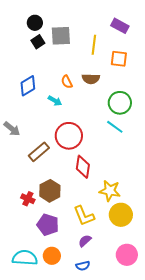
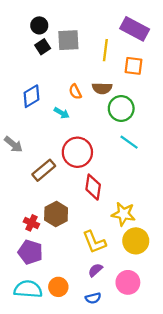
purple rectangle: (120, 26) -> (135, 29), size x1.4
green circle: (120, 103) -> (121, 108), moved
purple pentagon: (48, 225) -> (30, 252), moved
pink circle: (127, 255) -> (128, 282), moved

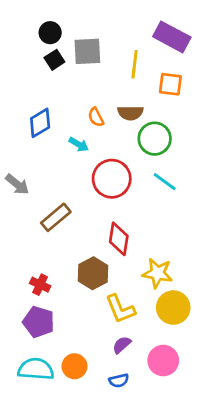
red circle: (77, 152) -> (112, 179), moved
brown hexagon: (56, 214) -> (93, 273), moved

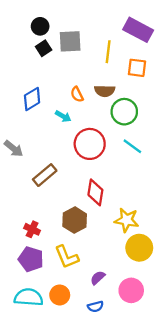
yellow L-shape: (120, 309) -> (67, 257), moved

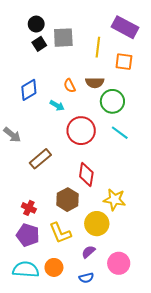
yellow circle: (139, 248) -> (97, 224), moved

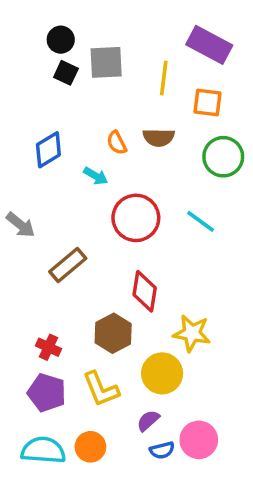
black square: (39, 44) -> (66, 73), turned -32
green circle: (112, 101) -> (223, 157), moved
blue semicircle: (86, 278) -> (162, 450), moved

